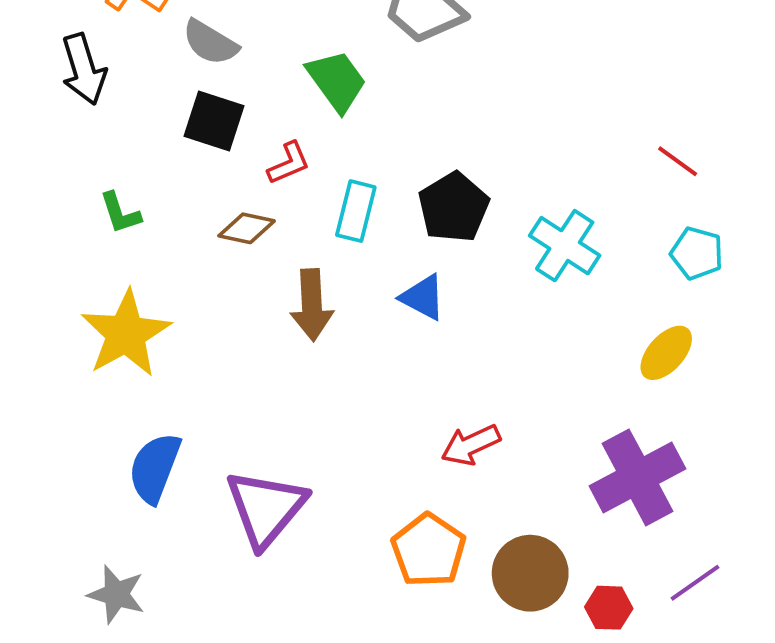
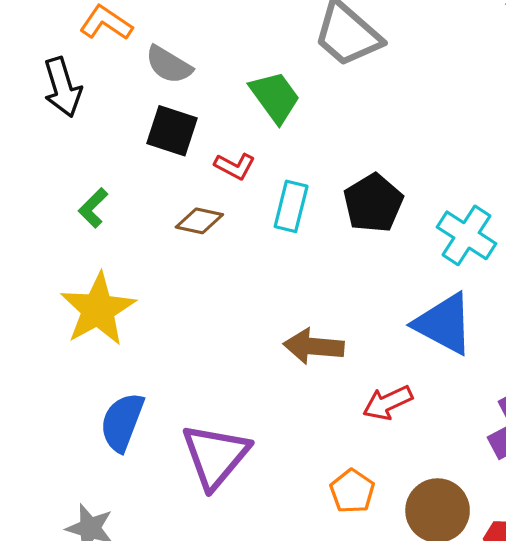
red L-shape: (289, 163) -> (235, 166), turned 51
green L-shape: (120, 213) -> (93, 208), turned 63
blue triangle: (423, 297) -> (444, 324), moved, size x1.6
brown arrow: (312, 305) -> (314, 346), moved, turned 98
orange pentagon: (429, 550) -> (352, 491), size x0.7

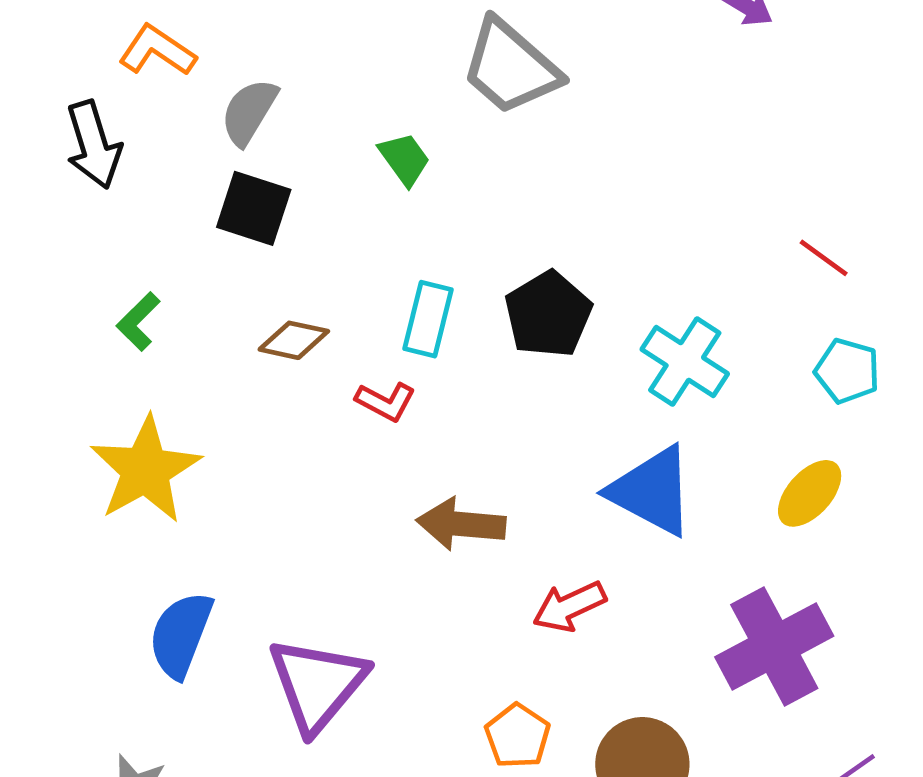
gray semicircle: (169, 65) -> (249, 112), turned 90
green trapezoid: (275, 97) -> (404, 159), size x0.7
red L-shape: (235, 166) -> (386, 402), moved

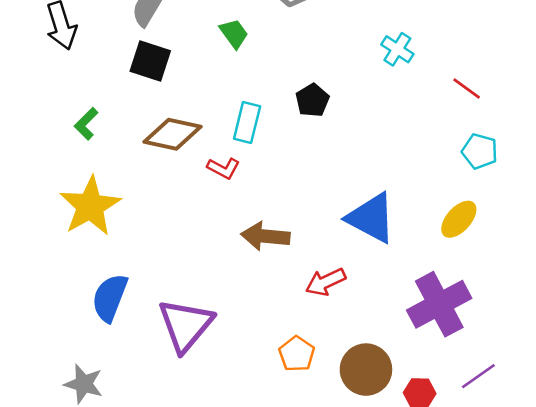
black pentagon: (548, 314) -> (312, 100), moved, size x0.7
brown diamond: (294, 340) -> (172, 134), size x1.5
cyan cross: (685, 362) -> (397, 49), moved, size x0.7

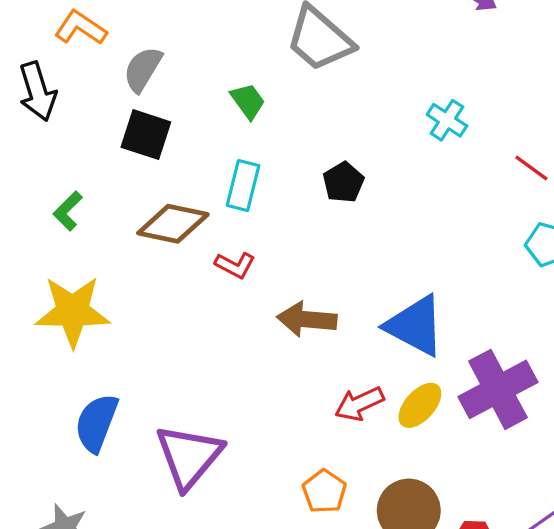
cyan rectangle: (247, 122) -> (243, 186), moved
yellow star: (90, 206) -> (73, 311), turned 30
yellow ellipse: (459, 219) -> (420, 405), moved
brown arrow: (265, 236) -> (307, 319), moved
purple cross: (439, 304) -> (498, 389), moved

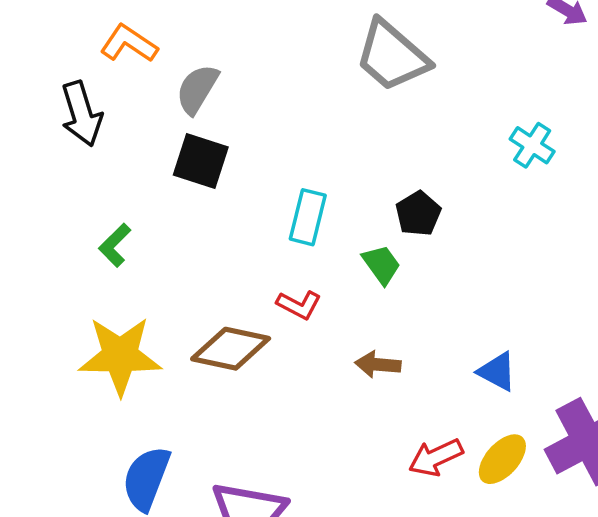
green trapezoid: (248, 101) -> (381, 265), moved
brown diamond: (173, 224) -> (231, 349), moved
brown arrow: (307, 319) -> (378, 364), size x0.7
blue triangle: (415, 326) -> (497, 371), size x0.6

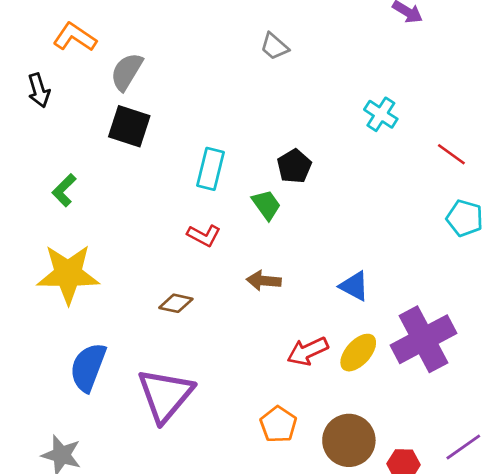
gray trapezoid: (392, 56) -> (274, 46), size x0.5
black arrow: (82, 114) -> (39, 90), size x0.7
brown diamond: (231, 349) -> (176, 303), moved, size x0.6

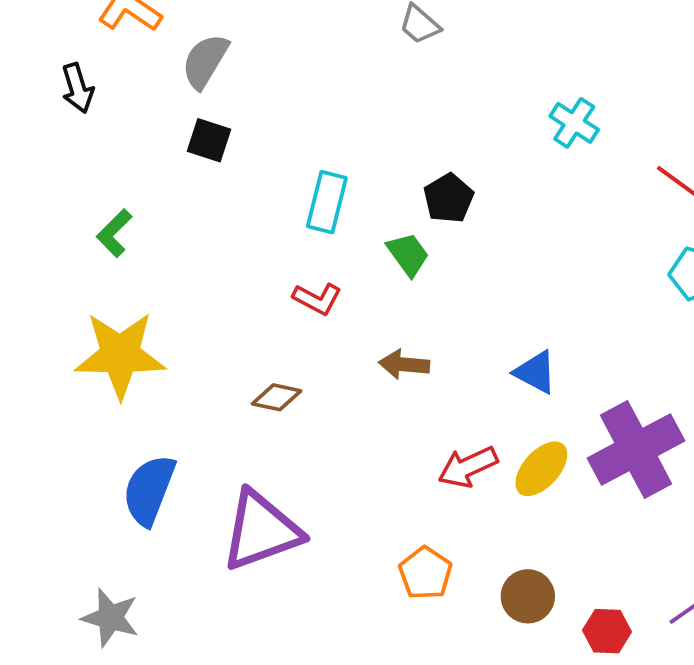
black square: (129, 126) -> (209, 140), size x0.7
purple triangle: (165, 395) -> (261, 531), turned 30
brown circle: (349, 440) -> (528, 596), size x0.7

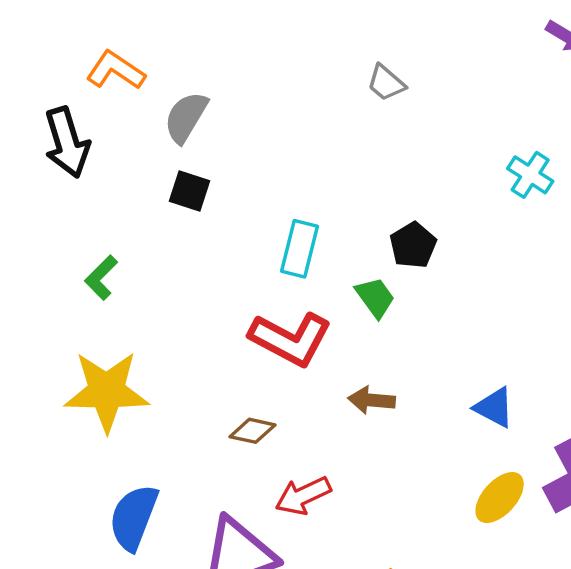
black arrow: (78, 88) -> (67, 142), size x1.5
red L-shape: (317, 299) -> (290, 339), size x1.8
red arrow: (468, 467) -> (303, 496), moved

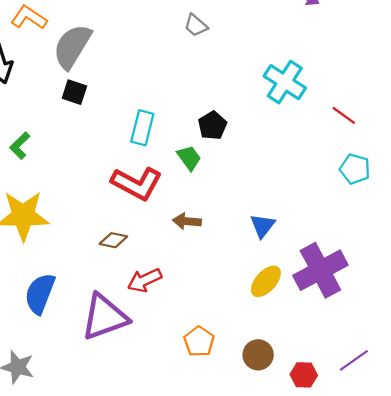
gray semicircle: (186, 117) -> (72, 46), size x1.4
cyan cross: (530, 175) -> (285, 82), size x1.5
blue triangle: (494, 407) -> (263, 226), turned 40

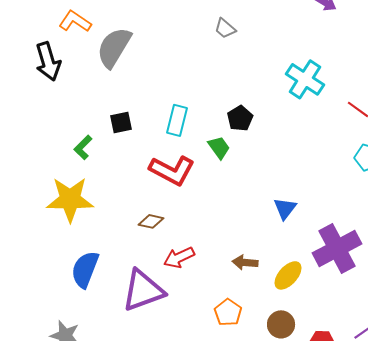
black square: (74, 92) -> (121, 122), moved, turned -30
green L-shape: (20, 146) -> (83, 147), moved
brown arrow: (187, 221) -> (245, 262), moved
yellow ellipse: (266, 281) -> (288, 275), moved

